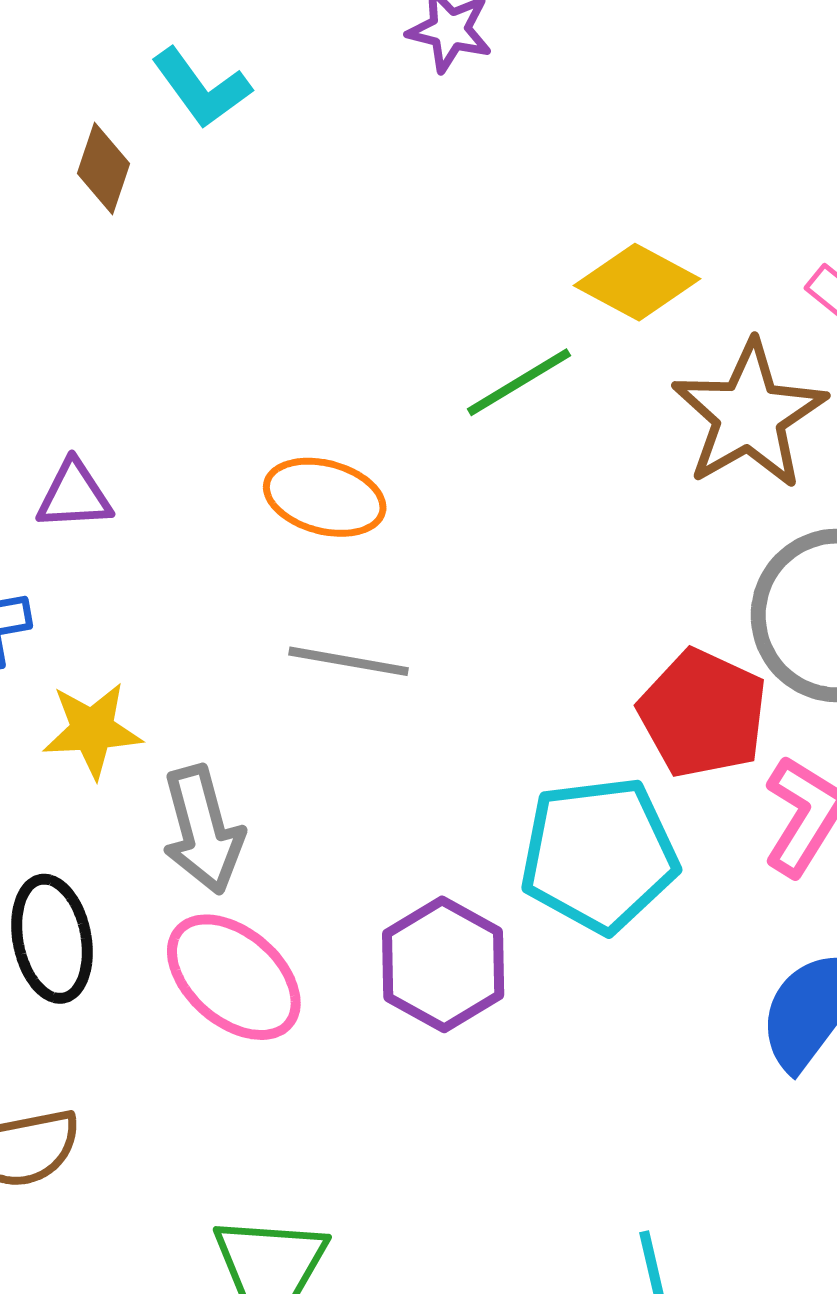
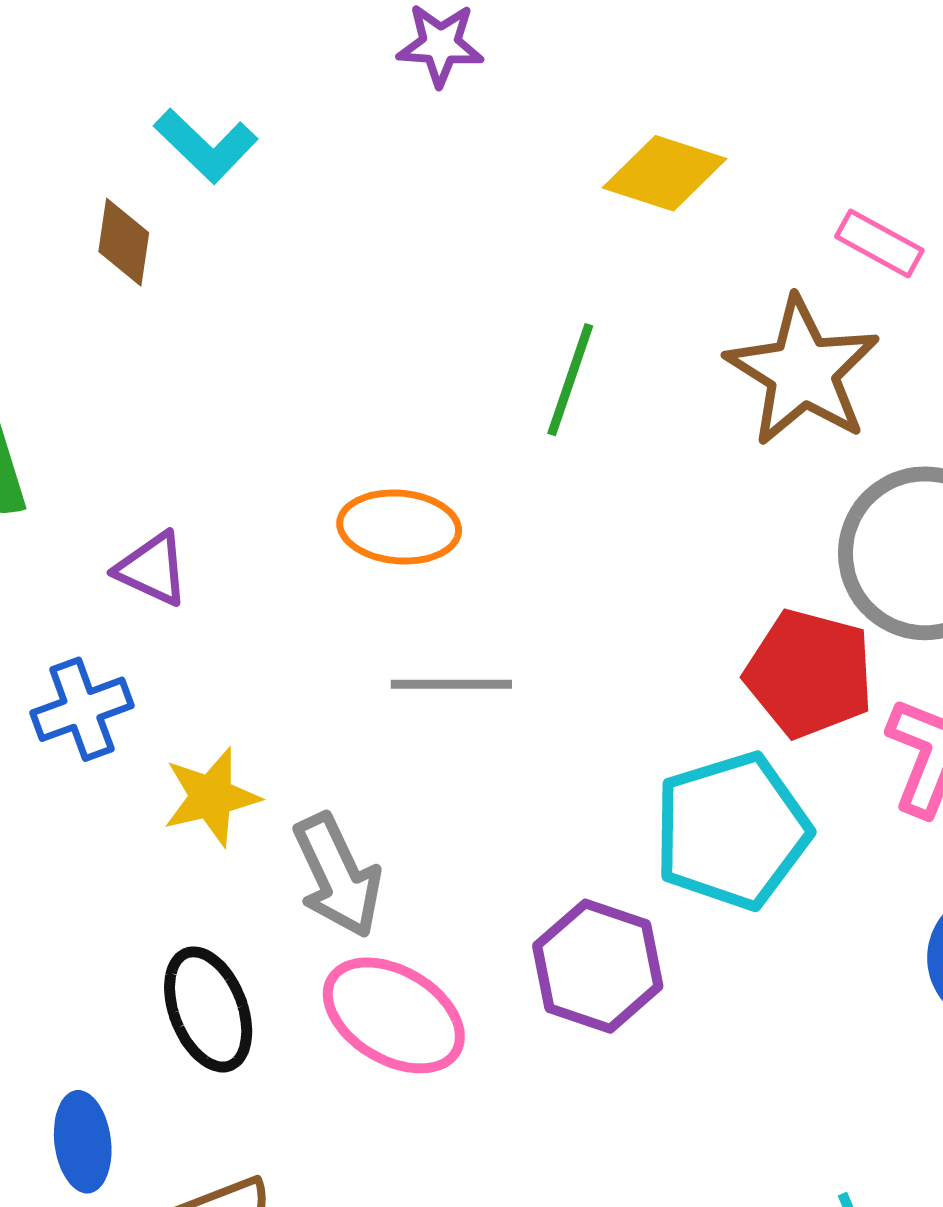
yellow diamond: (637, 282) -> (664, 173), moved
green line: (519, 382) -> (570, 380), turned -30
purple triangle: (74, 495) -> (152, 569), turned 38

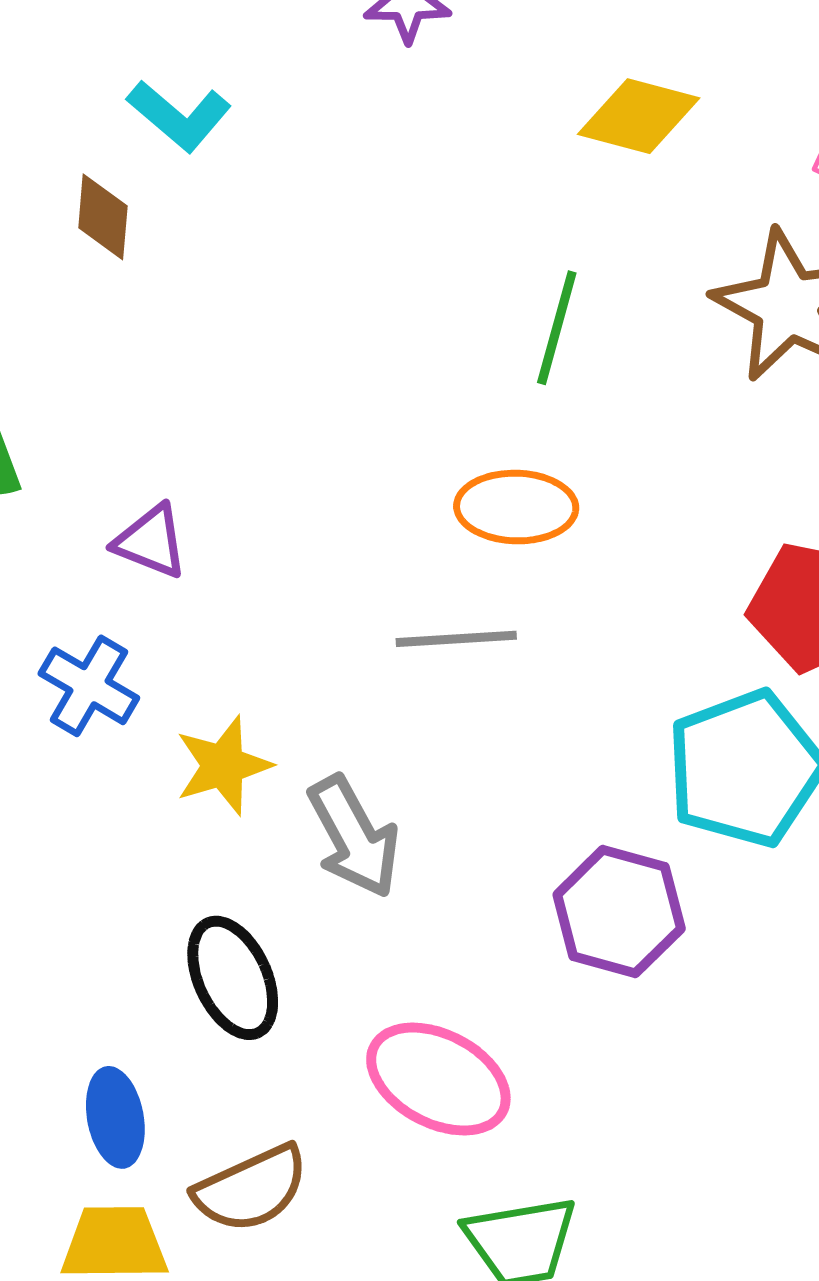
orange ellipse: (399, 527) -> (516, 507), moved
blue cross: (82, 709) -> (89, 686), turned -36
pink ellipse: (394, 1015) -> (438, 1079), moved

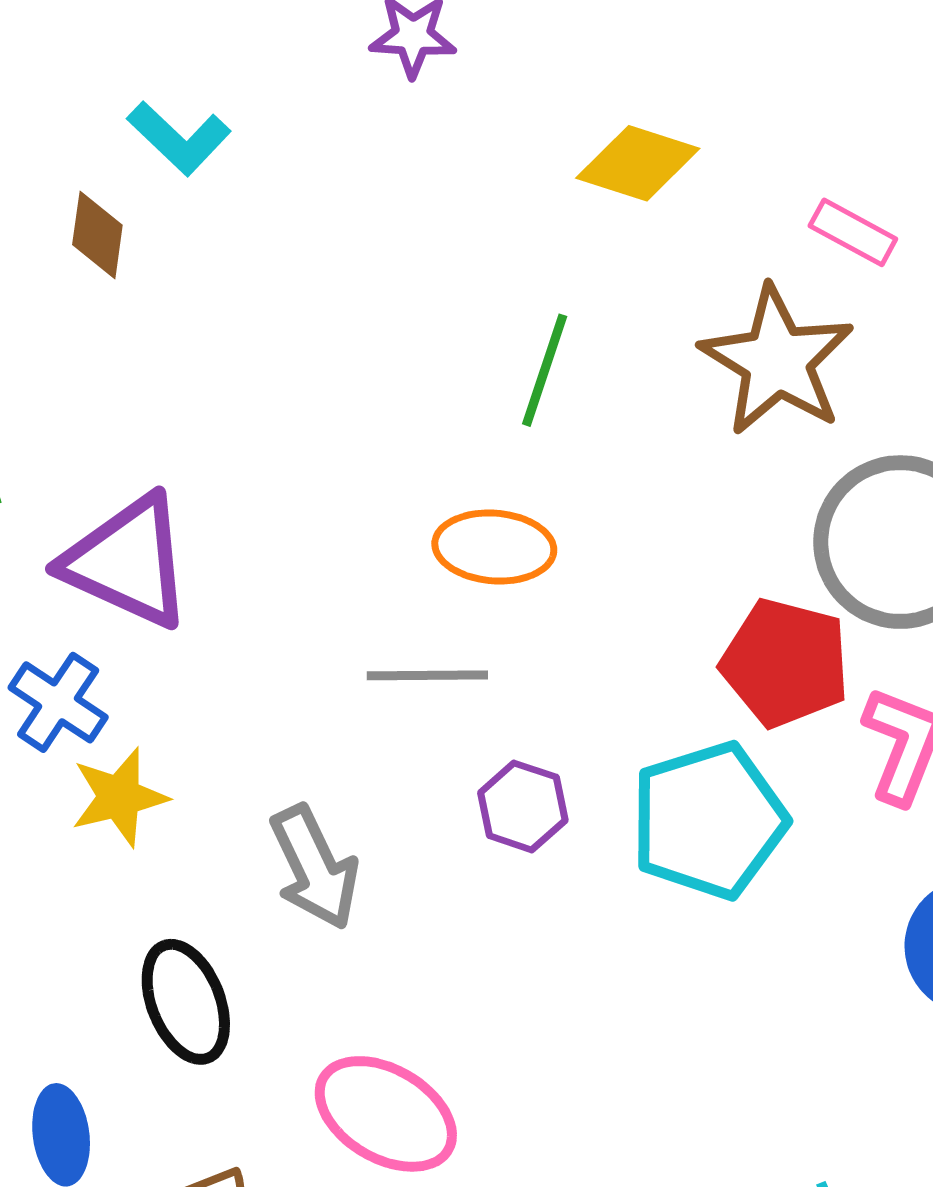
purple triangle: (151, 541) -> (128, 562), size x1.8
yellow star: (223, 766) -> (119, 797), moved
purple hexagon: (619, 912) -> (523, 806), moved, size x0.7

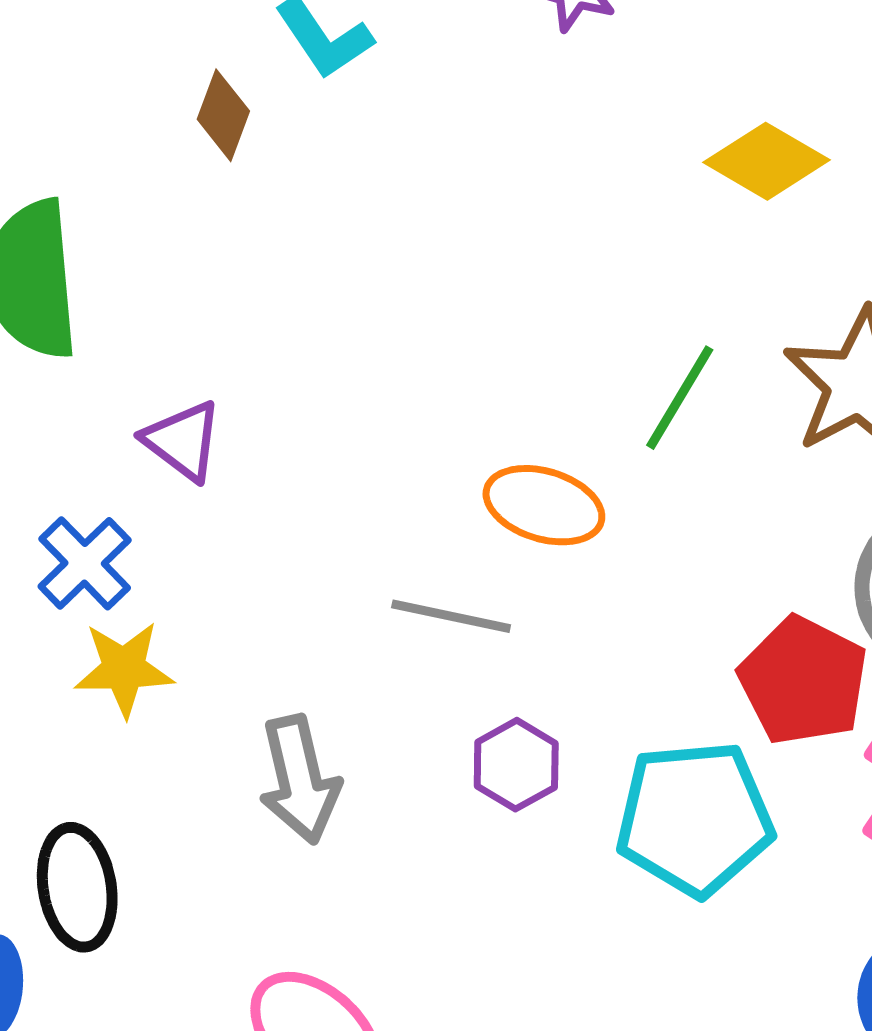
green line: (545, 370) -> (680, 398), moved
purple triangle: (128, 562) -> (183, 441), size x0.6
black ellipse: (186, 1002) -> (77, 887), moved

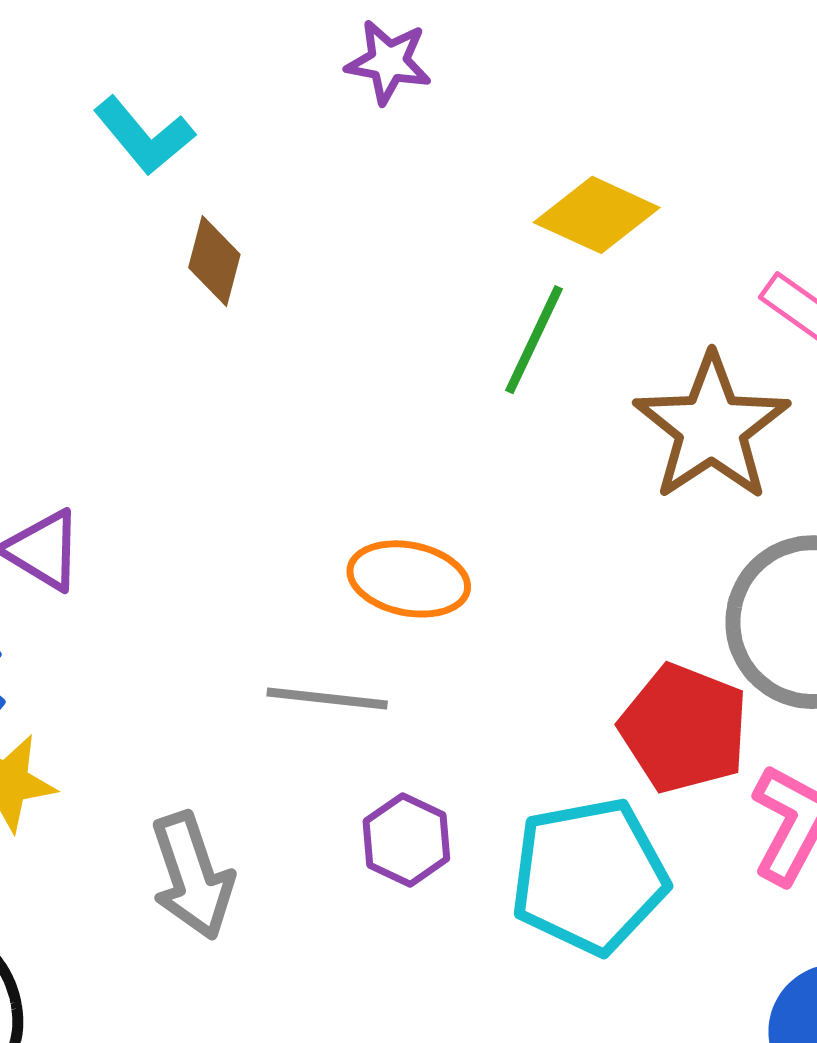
brown diamond: (223, 115) -> (214, 261), moved
green line: (680, 398) -> (534, 340), moved

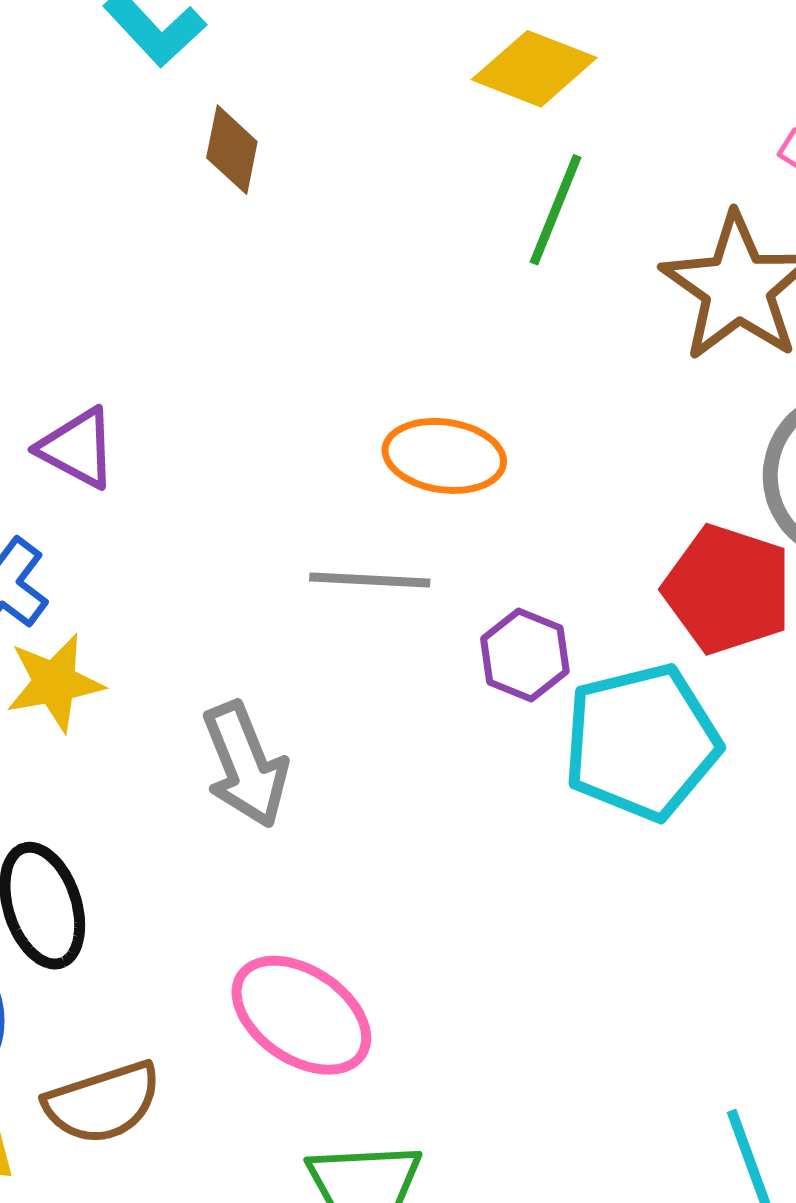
yellow diamond: (597, 215) -> (534, 69), moved
purple hexagon: (406, 840) -> (525, 655), moved

